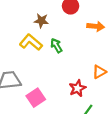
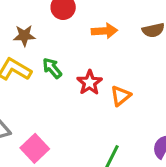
red star: (77, 88) -> (90, 83), moved

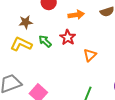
red star: (90, 83) -> (68, 37), moved

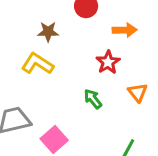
green arrow: (45, 41) -> (93, 99), moved
orange triangle: (90, 55) -> (138, 92), turned -32

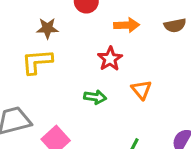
yellow L-shape: (37, 64) -> (37, 62), turned -36
green arrow: (93, 99) -> (95, 97), turned 138

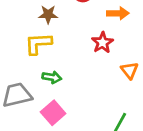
green arrow: (95, 97) -> (52, 77), moved

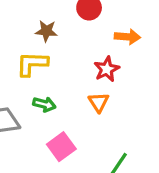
orange triangle: (130, 70) -> (99, 102), moved
pink square: (53, 113) -> (61, 147), moved

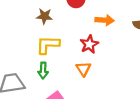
yellow L-shape: (32, 64) -> (48, 45), moved
green arrow: (44, 104) -> (43, 71), turned 77

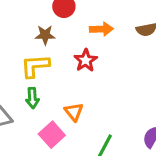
brown star: (44, 16) -> (45, 35), moved
orange triangle: (83, 69) -> (74, 112), moved

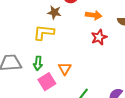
red star: (86, 60) -> (99, 37), moved
green arrow: (32, 98) -> (38, 63), moved

